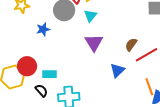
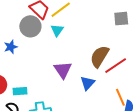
purple triangle: (94, 43) -> (63, 70), moved
brown semicircle: (131, 45) -> (99, 56), size x1.6

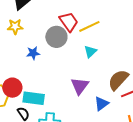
cyan triangle: (57, 30) -> (90, 52), moved
cyan rectangle: (20, 91) -> (34, 98), size x1.5

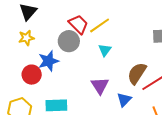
blue star: (33, 53) -> (48, 61), size x1.5
red circle: (12, 88) -> (32, 75), moved

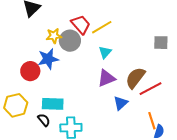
yellow star: (26, 38) -> (54, 36), moved
purple triangle: (100, 86) -> (106, 78), moved, turned 36

